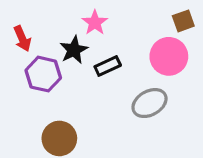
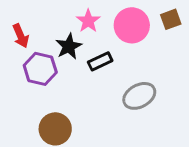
pink circle: (169, 56) -> (132, 25), moved

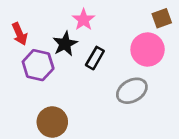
pink circle: (132, 25) -> (148, 49), moved
black rectangle: (100, 61) -> (95, 58), turned -35

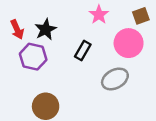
pink star: (84, 20) -> (99, 15), moved
black star: (65, 44) -> (46, 29), moved

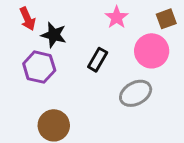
red arrow: (17, 29) -> (27, 19), moved
black star: (46, 29) -> (54, 35), turned -30

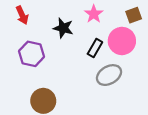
black star: (54, 35) -> (63, 28), moved
black rectangle: (98, 60) -> (95, 48), moved

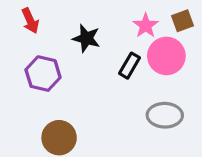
pink star: (94, 14) -> (146, 26), moved
gray ellipse: (109, 75) -> (165, 115), moved, turned 30

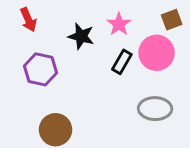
pink star: (146, 26) -> (119, 24), moved

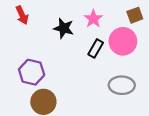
purple hexagon: (40, 69) -> (32, 72), moved

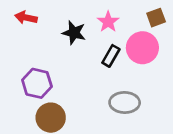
red arrow: (22, 15) -> (26, 18), turned 126
gray ellipse: (122, 85) -> (125, 103), moved

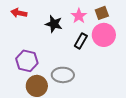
brown square: (156, 18) -> (102, 13), moved
gray ellipse: (125, 103) -> (63, 75), moved

